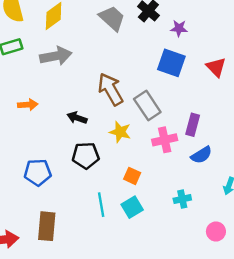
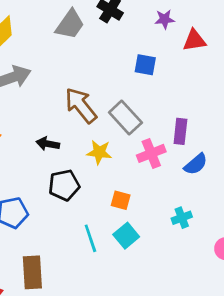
gray trapezoid: (112, 18) -> (70, 24), turned 92
purple star: (179, 28) -> (165, 19), moved
blue square: (171, 63) -> (145, 65), size x0.7
red triangle: (216, 67) -> (194, 40), moved, turned -45

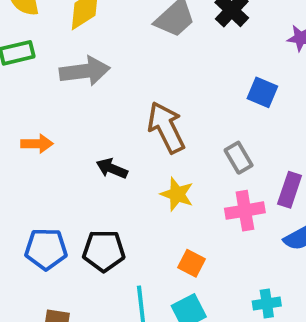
gray rectangle: (125, 118) -> (239, 158), moved, size x0.7
black pentagon: (64, 185) -> (104, 251), moved

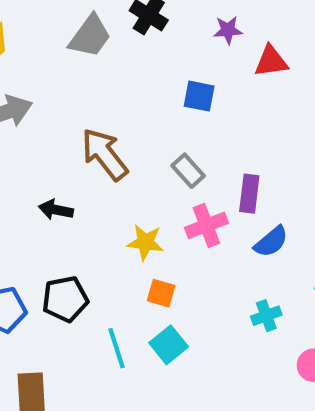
yellow star: (177, 194) -> (145, 242), moved
cyan cross: (267, 303) -> (266, 316), moved

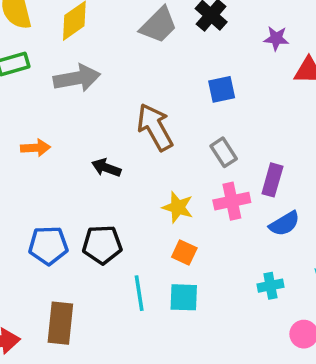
blue square: (199, 96) -> (222, 89), moved, turned -32
cyan square: (169, 345) -> (184, 297), turned 32

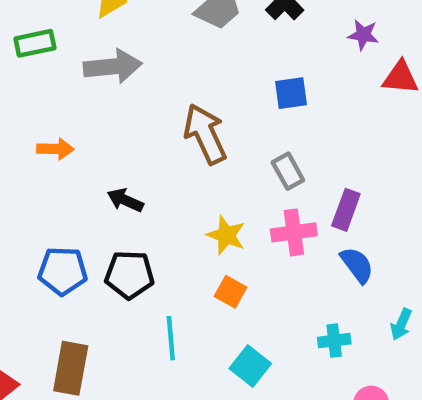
black arrow: (106, 168) -> (125, 200), moved
blue semicircle: (284, 224) -> (357, 265), turned -100
cyan square: (184, 297) -> (250, 366), moved, turned 32

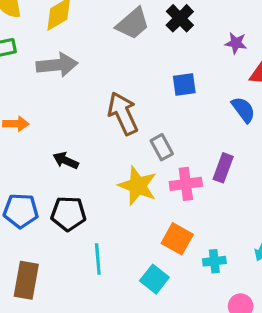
gray rectangle: (288, 171) -> (162, 147), moved
yellow star: (226, 235) -> (138, 186), size x1.4
blue semicircle: (357, 265) -> (243, 110), moved
orange square: (230, 292) -> (177, 239), moved, size x1.4

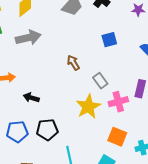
brown arrow: (123, 113) -> (73, 63), size x0.6
black arrow: (66, 160) -> (31, 98), moved
yellow star: (138, 186) -> (88, 107), turned 30

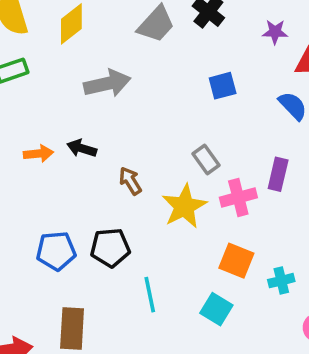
gray arrow: (28, 38) -> (107, 84), moved
brown arrow: (73, 63) -> (130, 181), moved
black arrow: (31, 98) -> (82, 148), moved

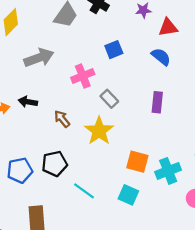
pink cross: (238, 198) -> (83, 76), moved
cyan cross: (281, 281) -> (168, 171), size x1.5
cyan line: (150, 295) -> (84, 191), turned -35

